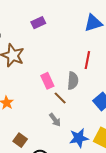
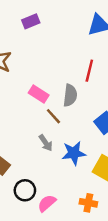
pink rectangle: (47, 81) -> (39, 94), turned -35
blue star: (79, 138) -> (74, 153), moved

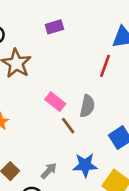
red line: (89, 71) -> (105, 66), moved
gray arrow: (46, 143) -> (49, 171), moved, turned -108

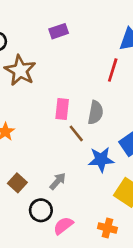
pink rectangle: (55, 102) -> (62, 109), turned 60
blue star: (85, 165) -> (101, 160), moved

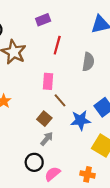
red line: (113, 70) -> (57, 45), moved
gray semicircle: (96, 112) -> (88, 62), moved
brown square: (17, 183) -> (44, 119), moved

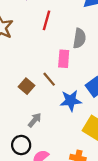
pink rectangle: (48, 81) -> (64, 59), moved
brown square: (44, 119) -> (26, 86), moved

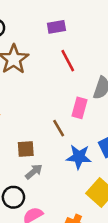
red line: (47, 20) -> (68, 61), turned -54
brown square: (26, 86) -> (26, 149), moved, turned 35

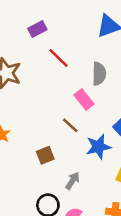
pink rectangle: (79, 108) -> (84, 100), turned -36
gray arrow: (34, 172) -> (72, 181), moved

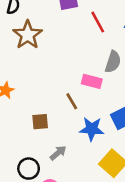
red line: (59, 58) -> (98, 22), moved
pink rectangle: (84, 100) -> (92, 81), turned -54

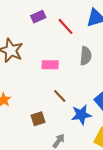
pink rectangle: (92, 81) -> (50, 65), moved

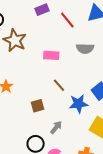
gray semicircle: (86, 56) -> (85, 49), turned 84

